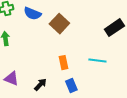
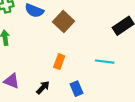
orange rectangle: (63, 63) -> (59, 62), moved, turned 32

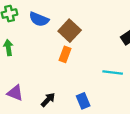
orange rectangle: (59, 62) -> (65, 54), moved

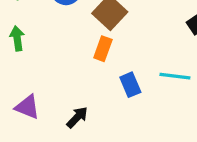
blue rectangle: (83, 101) -> (130, 85), moved

